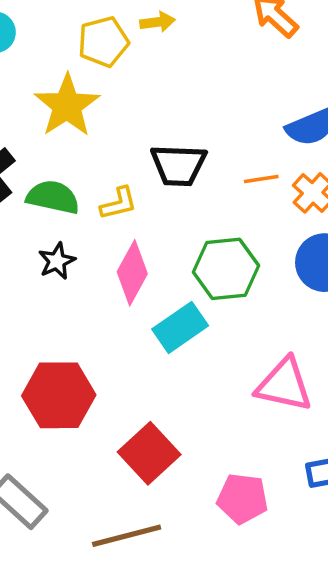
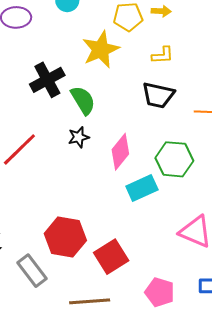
green semicircle: (53, 197) -> (83, 100), turned 36
yellow L-shape: (119, 203) -> (163, 55), moved
red hexagon: (59, 395) -> (65, 237), moved

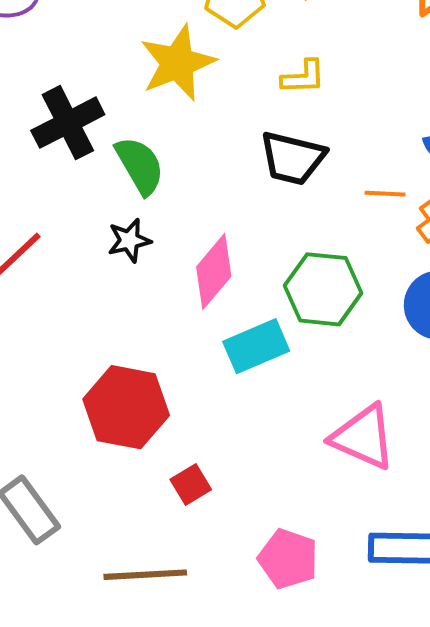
red hexagon: (65, 237) -> (126, 407), moved
red square: (111, 257) -> (191, 485), size x0.6

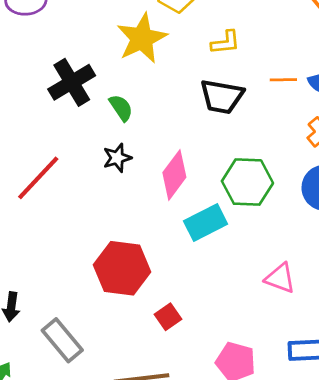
green semicircle: (140, 166) -> (121, 108), size x0.7
orange line: (385, 194) -> (283, 80), moved
pink triangle: (363, 437) -> (280, 278), size x0.7

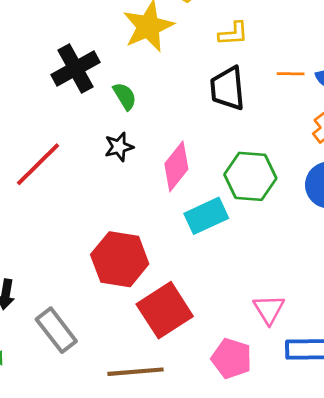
black trapezoid: (222, 97) -> (228, 88), turned 72
pink triangle: (280, 278) -> (269, 309), moved, turned 36
red square: (168, 317) -> (165, 310), size x2.0

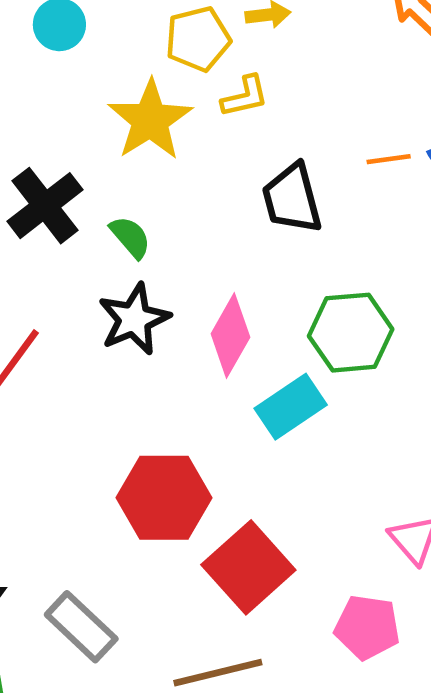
yellow L-shape: (233, 34) -> (245, 96), moved
black star: (119, 147) -> (134, 319), size x1.5

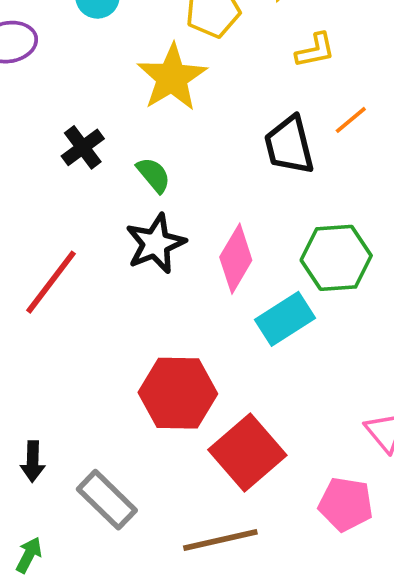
yellow L-shape: (245, 96) -> (315, 50), moved
orange line: (389, 159) -> (351, 120), moved, turned -33
black cross: (45, 206) -> (83, 147), size x0.7

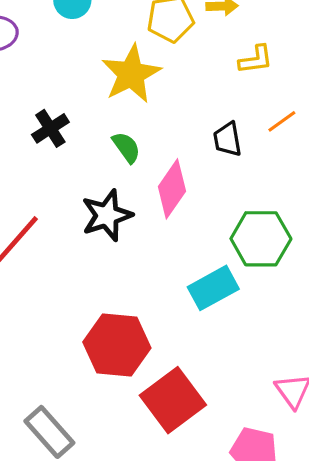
black trapezoid: (289, 145) -> (227, 139), size x0.7
green semicircle: (154, 175) -> (126, 147), moved
pink diamond: (236, 259) -> (172, 189), moved

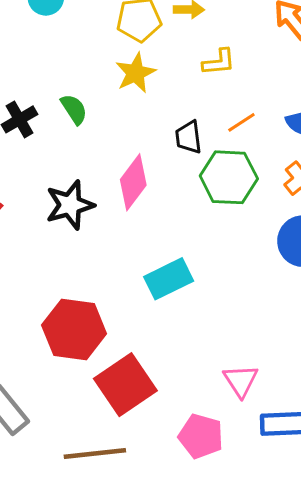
yellow star: (131, 74) -> (136, 73), moved, size x0.7
green semicircle: (126, 147) -> (74, 109), moved
green hexagon: (261, 239) -> (229, 177), moved

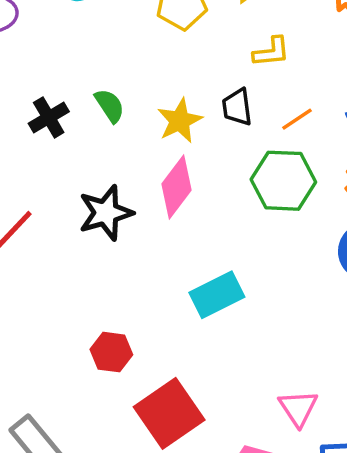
yellow star: (136, 73) -> (180, 121), moved
black trapezoid: (189, 137) -> (237, 107), moved
red hexagon: (74, 329) -> (111, 352), size x0.6

